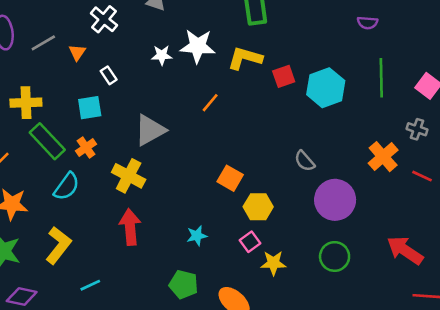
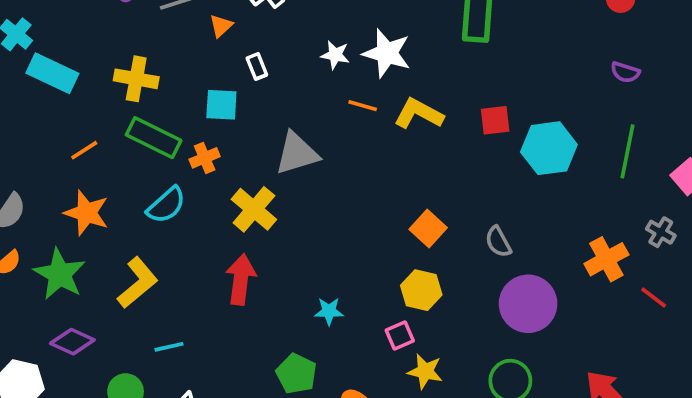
yellow L-shape: (245, 58) -> (419, 114), moved
orange line: (210, 103) -> (363, 106), moved, turned 54
green rectangle: (47, 141) -> (154, 138), turned -33
orange square: (230, 178) -> (428, 229), moved

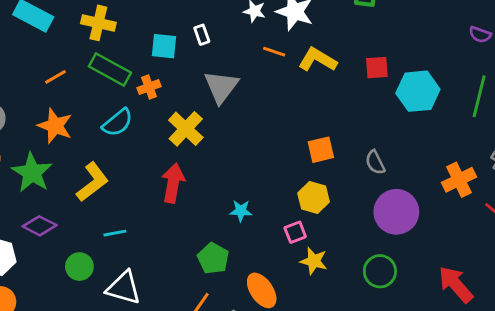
white rectangle: (257, 66) -> (202, 35), moved
gray triangle: (297, 153) -> (221, 87), turned -39
orange square: (428, 229) -> (321, 150), turned 32

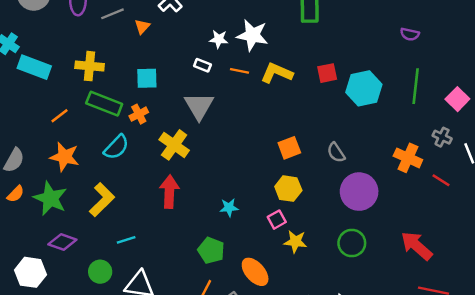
white rectangle: (202, 35) -> (202, 65), moved, turned -42
orange cross: (459, 180) -> (408, 158), turned -32

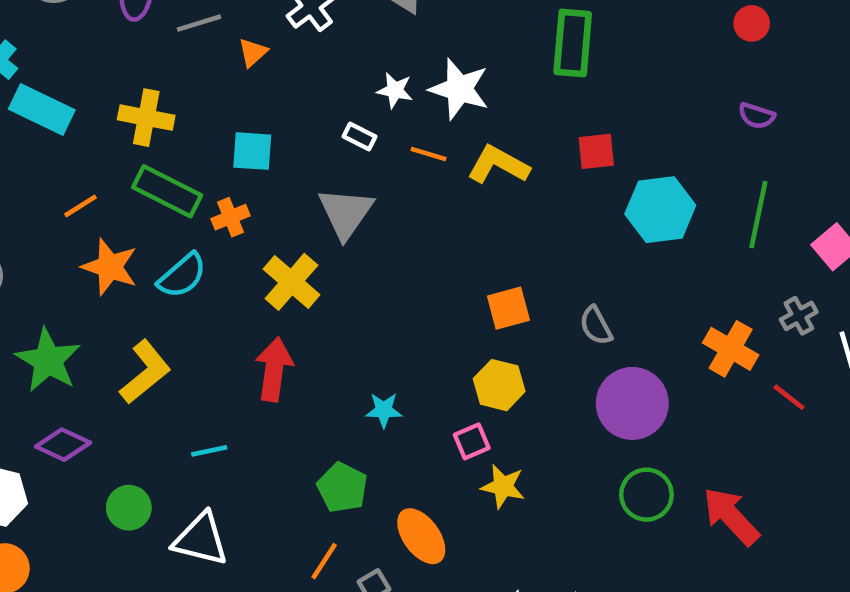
red square: (327, 73) -> (596, 151), moved
gray cross: (442, 137) -> (799, 316), turned 30
orange star: (65, 157) -> (110, 267), moved
cyan line: (126, 240) -> (209, 451), moved
green circle: (352, 243) -> (646, 495), moved

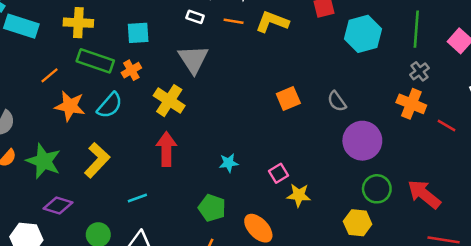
gray cross: (799, 316) -> (419, 71), moved
yellow hexagon: (499, 385) -> (358, 223), moved

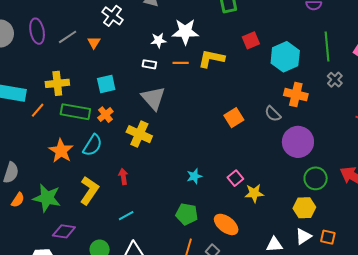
orange line: (50, 75) -> (38, 110), moved
orange cross: (411, 104) -> (296, 95), moved
orange star: (70, 106) -> (61, 151), turned 30
red arrow: (166, 149) -> (123, 176), moved, size x0.6

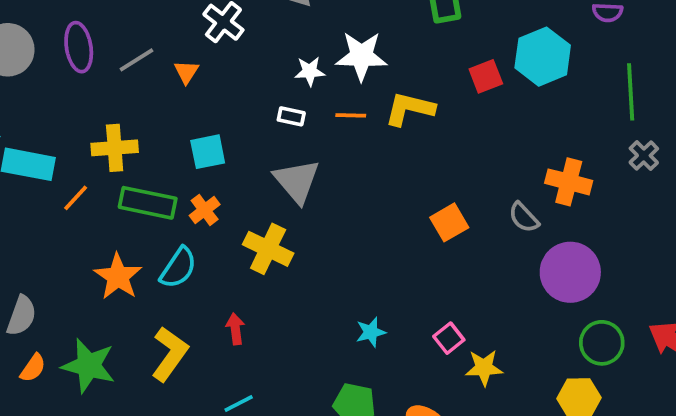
cyan hexagon: (285, 57) -> (543, 57), moved

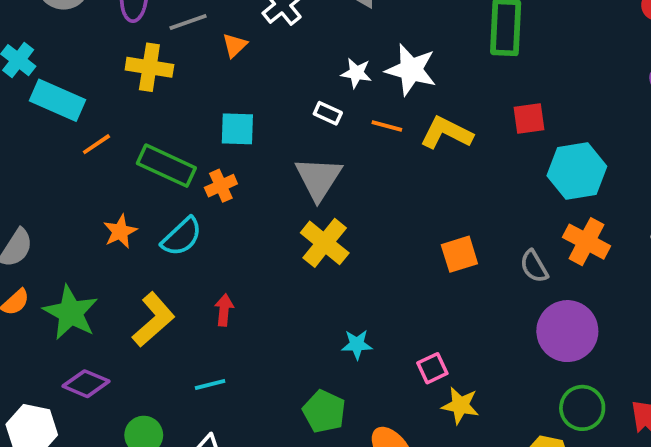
cyan hexagon: (543, 57) -> (577, 171), moved
yellow cross: (115, 148) -> (149, 67), moved
yellow cross: (268, 249) -> (325, 243), moved
orange star: (118, 277) -> (120, 231), size x0.7

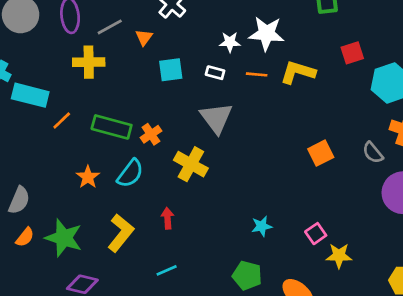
cyan square: (237, 129) -> (171, 70), moved
yellow cross: (325, 243) -> (191, 164), moved

